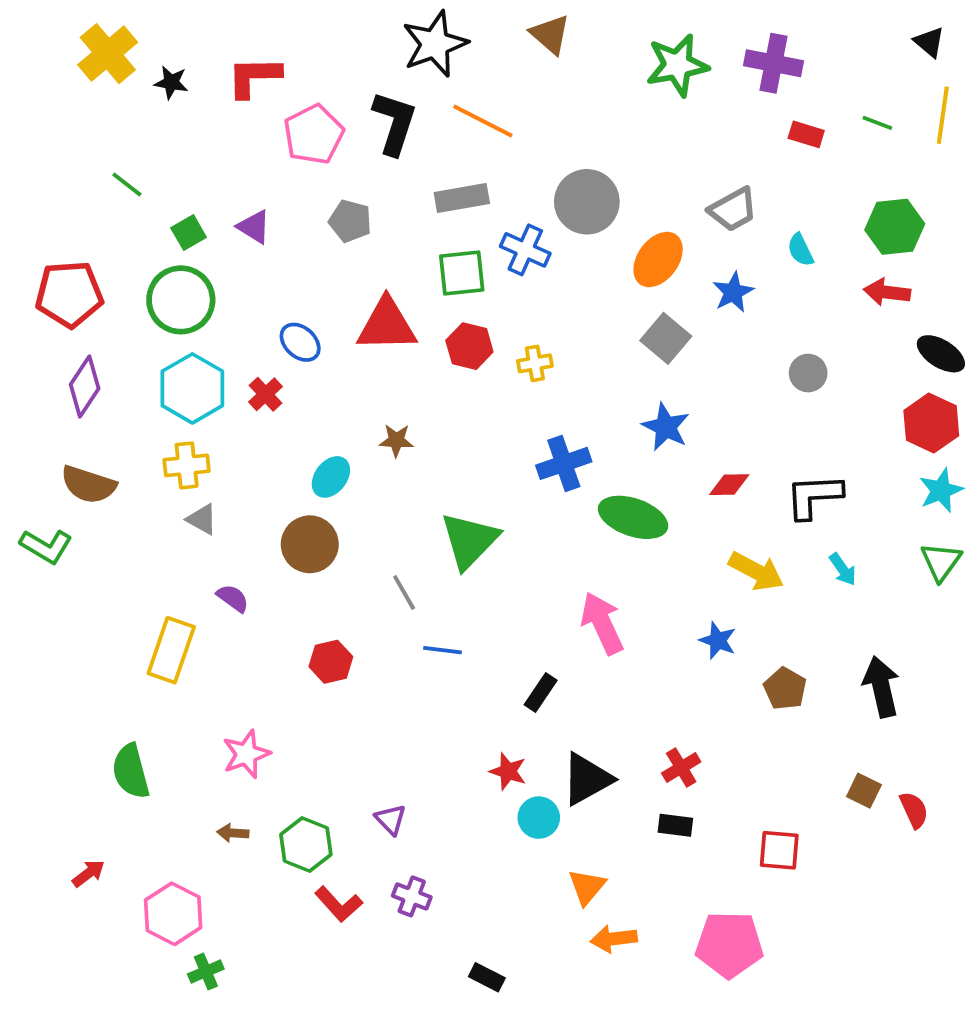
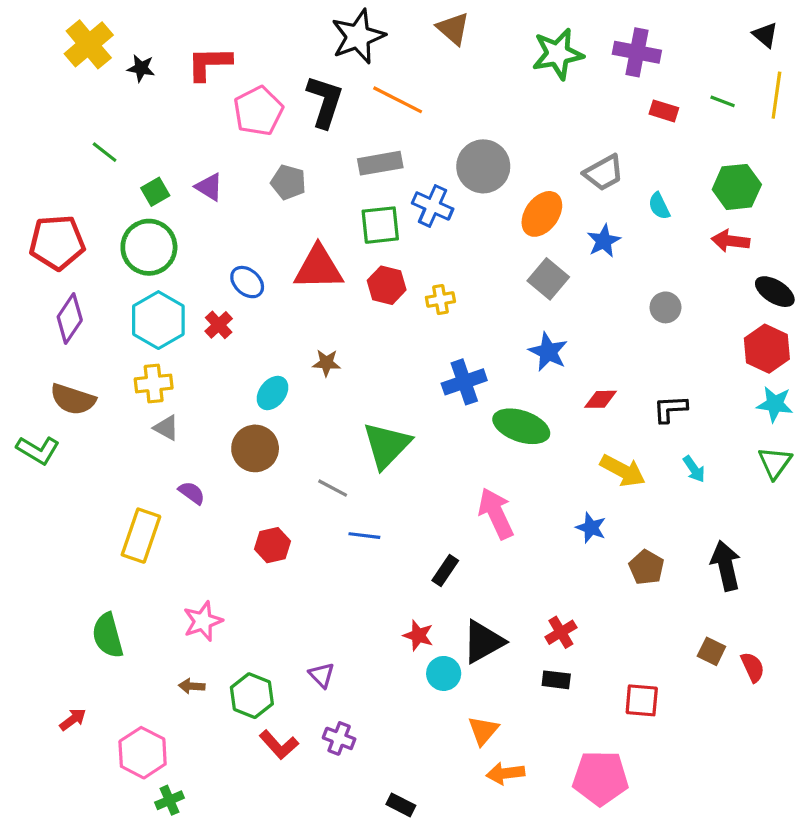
cyan star: (941, 490) -> (775, 404), turned 30
black L-shape: (814, 496) -> (670, 409), size x0.7
gray line: (404, 592) -> (333, 488), turned -32

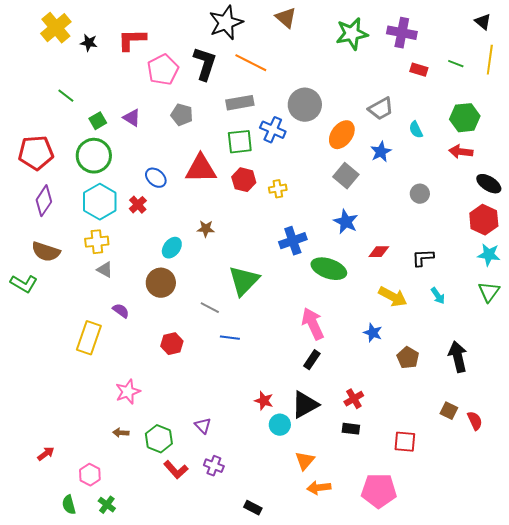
black rectangle: (445, 570) -> (312, 360), moved
green semicircle: (108, 635) -> (69, 505), moved, size x0.7
pink hexagon: (143, 753) -> (90, 475), size x0.7
green cross: (170, 800) -> (107, 505), turned -30

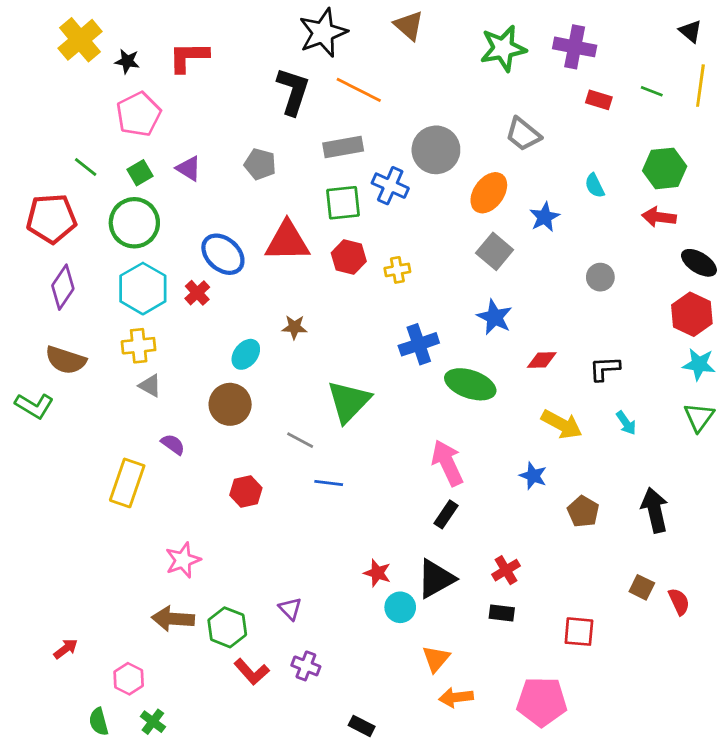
pink pentagon: (163, 70) -> (139, 114), moved
green line: (66, 96) -> (86, 167), moved
gray trapezoid: (381, 109) -> (523, 134), moved, turned 68
blue ellipse: (156, 178) -> (223, 254), size x1.4
brown arrow: (121, 433) -> (173, 619), size x1.8

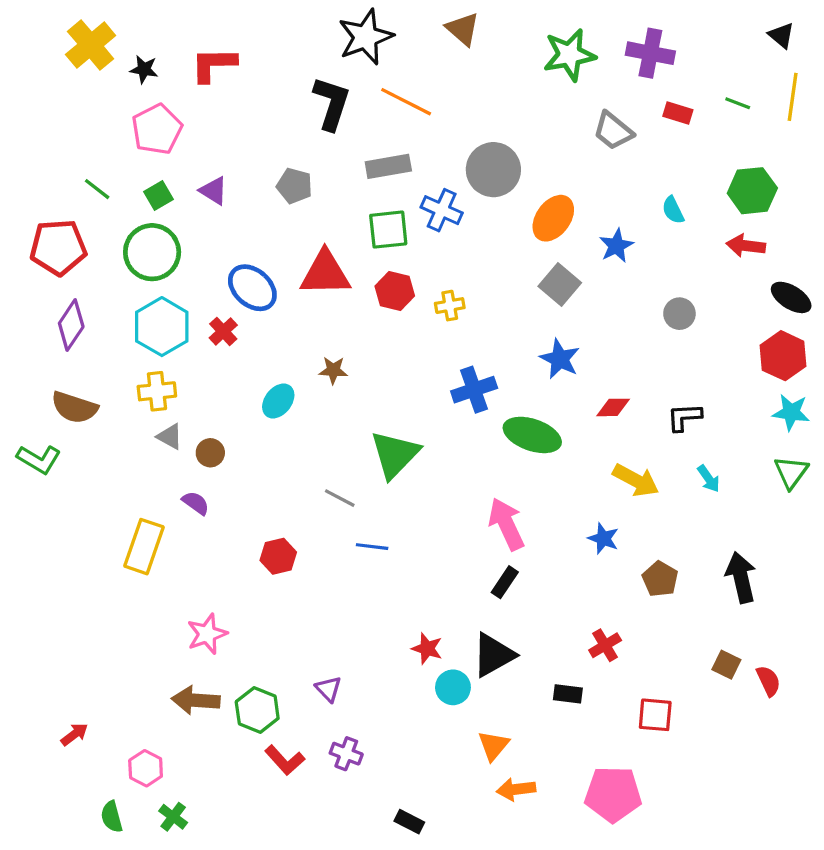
gray trapezoid: (523, 134) -> (613, 131), moved
brown circle: (230, 404) -> (210, 453), moved, size x0.6
red cross: (506, 570) -> (605, 645), moved

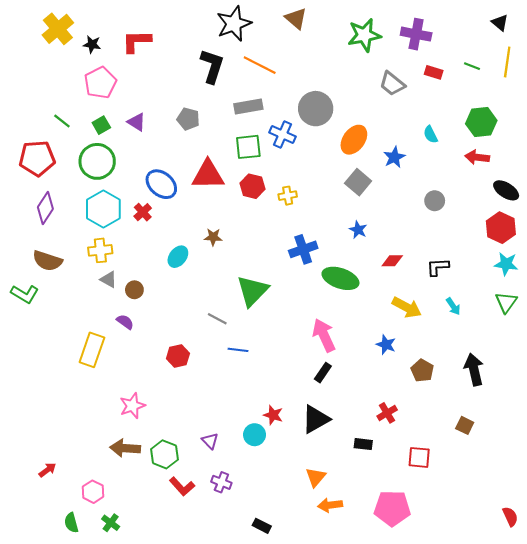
blue star: (560, 359) -> (358, 230), size x0.7
red semicircle: (768, 681) -> (510, 516), moved
cyan circle: (453, 687) -> (255, 435), moved

